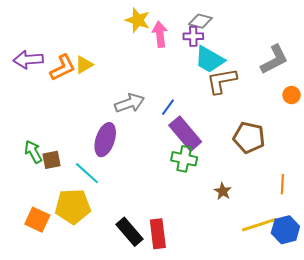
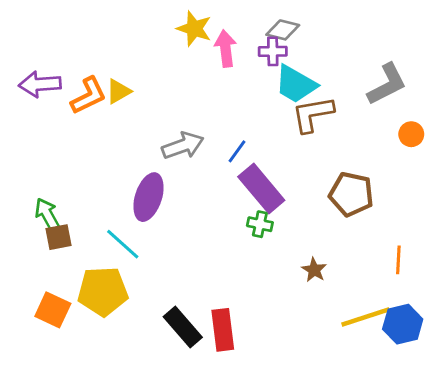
green cross: (184, 159) -> (260, 224), size x0.7
brown square: (52, 160) -> (59, 237), moved

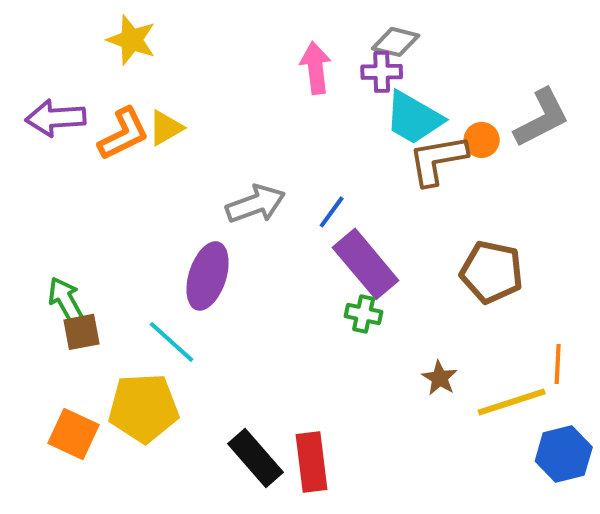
yellow star: (194, 29) -> (132, 40), moved
orange circle: (411, 134) -> (482, 140), moved
yellow line: (366, 317) -> (512, 402), moved

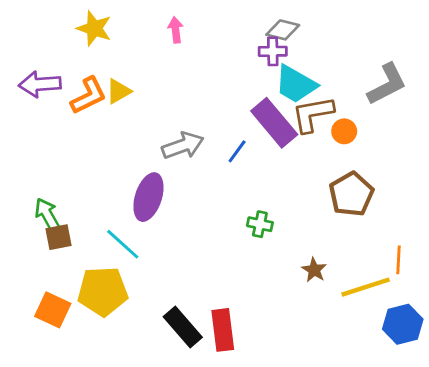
pink arrow: (316, 68) -> (176, 30), moved, size x0.7
orange circle: (482, 140) -> (344, 131), moved
purple rectangle: (366, 264) -> (274, 123), moved
brown pentagon: (492, 272) -> (351, 194), turned 30

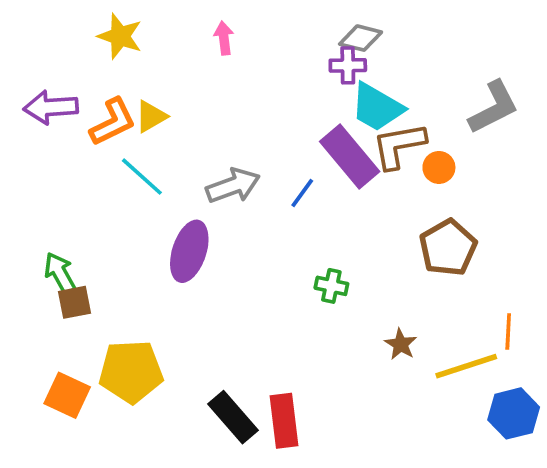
cyan line: (123, 244) -> (142, 177), moved

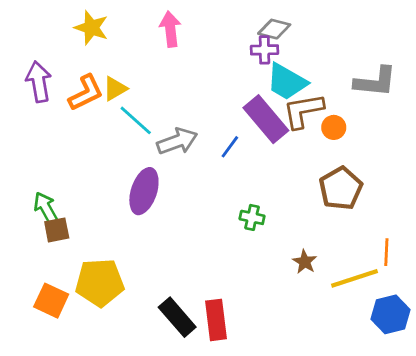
pink arrow: (224, 38) -> (170, 29), size x1.4
purple arrow: (51, 107) -> (39, 82), turned 84
gray L-shape: (494, 107) -> (375, 82), turned 33
cyan line: (142, 177) -> (136, 120), moved

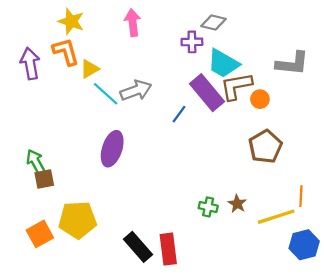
purple cross: (264, 50) -> (192, 42), moved
orange L-shape: (86, 93) -> (66, 52), moved, turned -80
gray arrow: (177, 141) -> (136, 90), moved
green cross: (252, 217) -> (208, 207), moved
orange square: (51, 301) -> (40, 234), turned 36

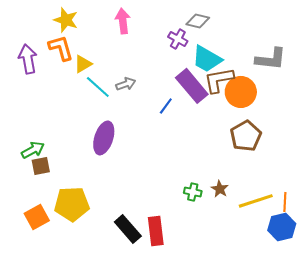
purple cross: (192, 42) -> (178, 39), turned 30
gray arrow: (136, 90) -> (126, 84), size x0.7
orange circle: (260, 99) -> (241, 92), size x1.8
green arrow: (36, 162) -> (33, 150), turned 90
orange line: (301, 196) -> (285, 202), moved

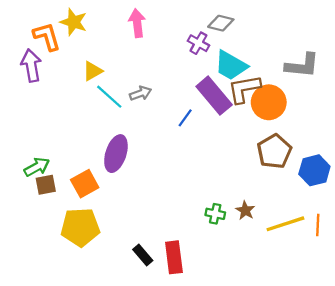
orange L-shape: (61, 48) -> (47, 36), moved
orange square: (37, 217) -> (85, 184), moved
blue hexagon: (282, 227) -> (314, 170), moved
black rectangle: (128, 229) -> (143, 255), size x0.7

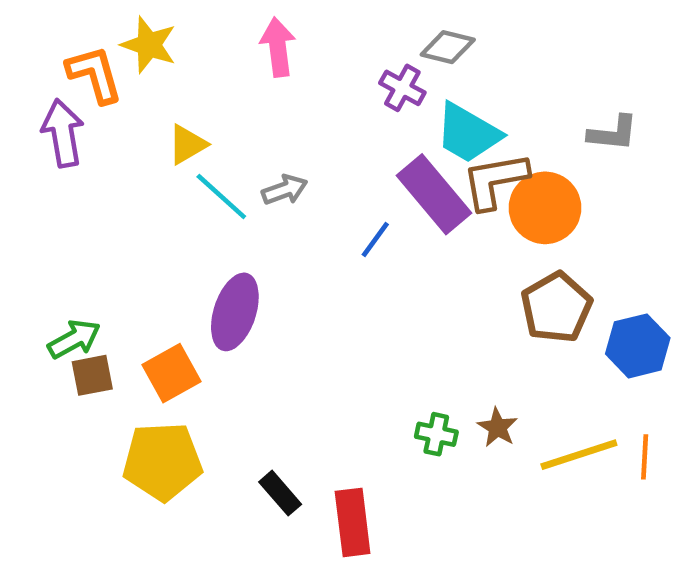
gray L-shape: (302, 65) -> (613, 133), size x0.7
black rectangle: (143, 255) -> (280, 493), moved

